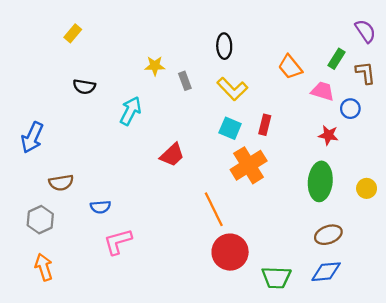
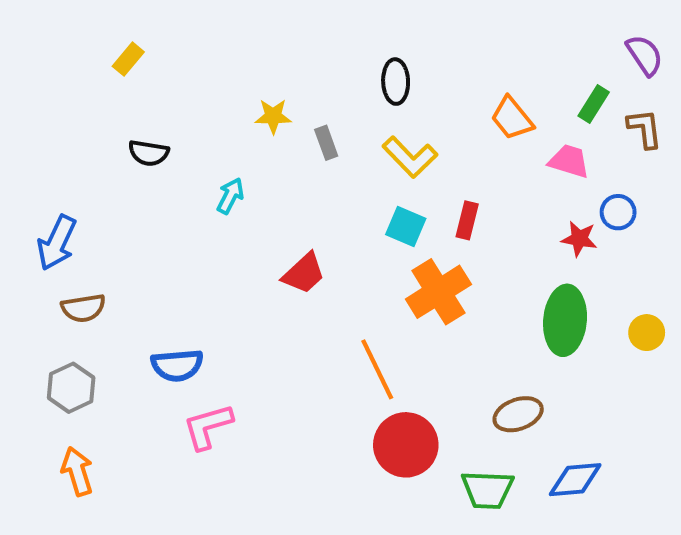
blue circle: (350, 109) -> (618, 212), moved
cyan arrow: (131, 111) -> (230, 196), size x0.7
brown semicircle: (61, 183) -> (83, 308), moved
blue semicircle: (100, 207) -> (177, 365), size x1.4
brown ellipse: (328, 235) -> (518, 414), moved

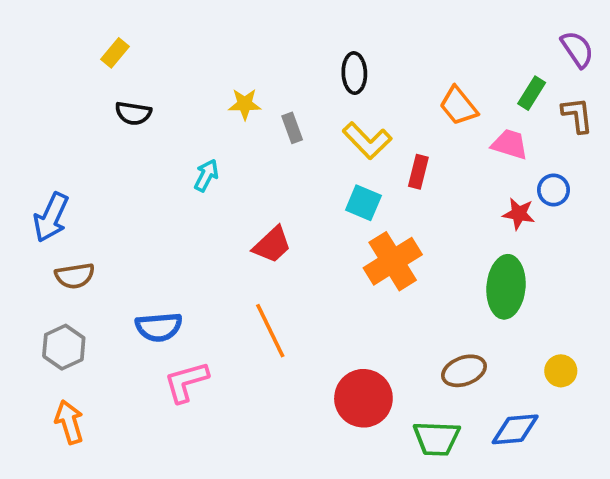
black semicircle: (149, 153) -> (133, 113), moved
red rectangle: (467, 220) -> (418, 172), moved
yellow circle: (647, 333) -> (561, 371), moved
orange line: (377, 369) -> (270, 331), moved

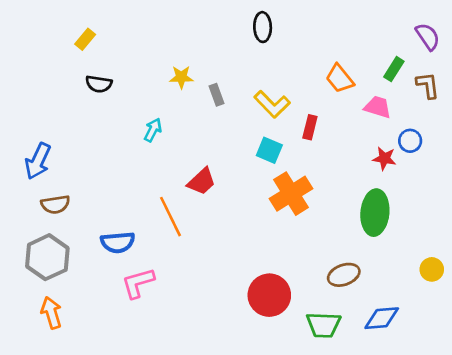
black ellipse: (354, 73) -> (263, 27), moved
orange line: (270, 331) -> (170, 217), moved
gray hexagon: (64, 347) -> (47, 257), size x1.4
yellow circle: (561, 371) -> (432, 269), moved

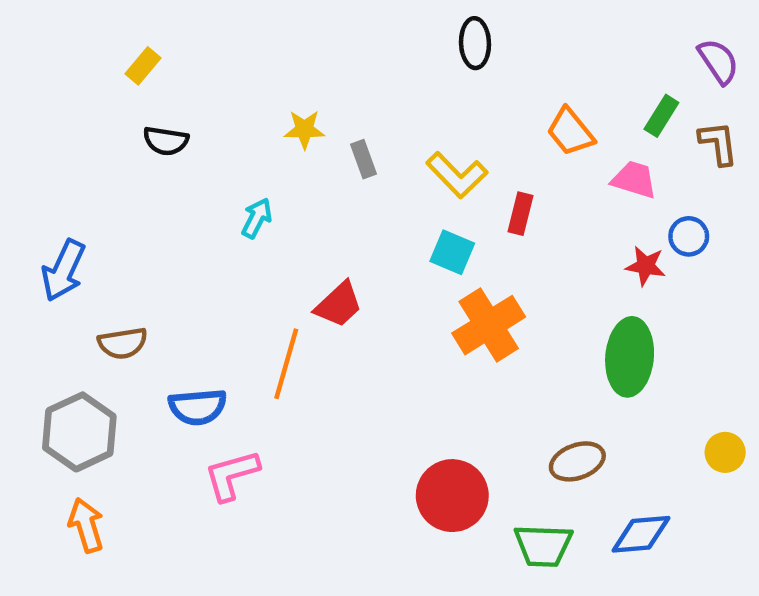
black ellipse: (263, 27) -> (475, 43), moved
brown semicircle: (55, 204) -> (123, 343), moved
orange line: (170, 217) -> (286, 364), turned 42

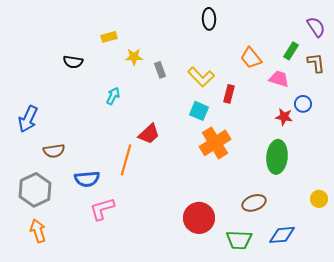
yellow rectangle: (143, 66) -> (109, 37), moved, turned 35

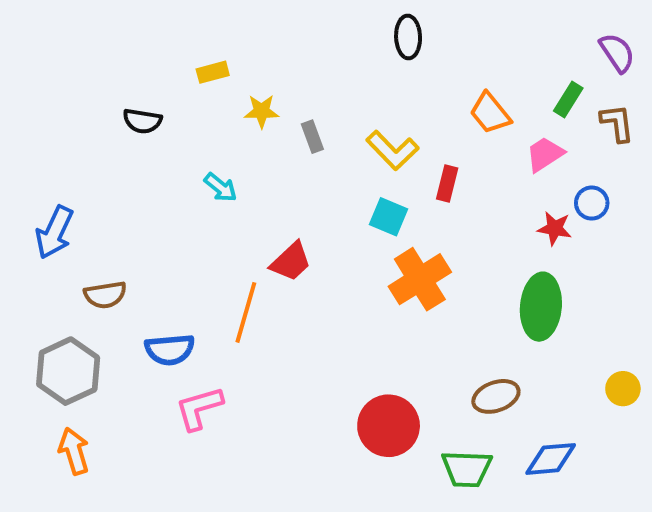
pink trapezoid: (279, 79) -> (545, 154), turned -50
cyan arrow: (113, 96) -> (221, 187), turned 102

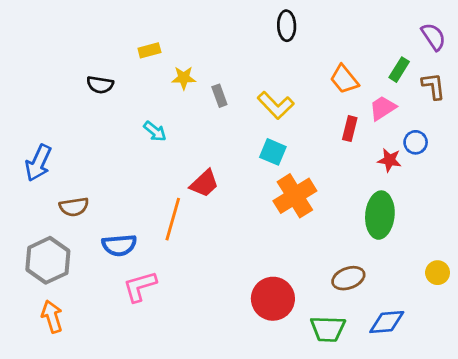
red rectangle: (447, 184) -> (350, 129), moved

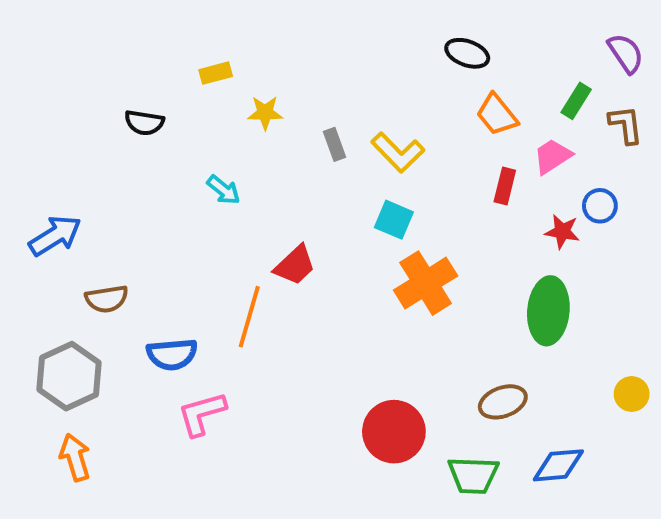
black ellipse: (287, 26) -> (467, 53), moved, turned -68
gray rectangle: (219, 96) -> (334, 144), moved
blue arrow: (38, 163) -> (55, 236), turned -147

